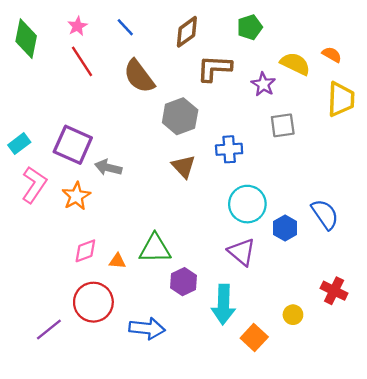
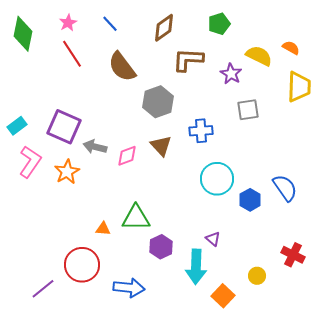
pink diamond: (85, 251) -> (127, 156), moved
purple triangle: (242, 252) -> (213, 239), moved, size x0.6

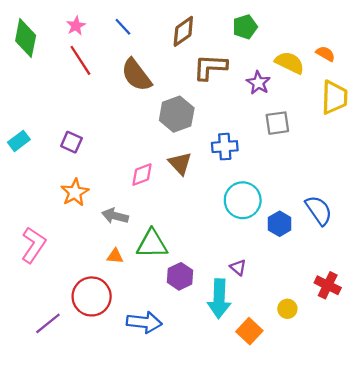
purple square: (64, 127) -> (71, 142), size x0.6
gray arrow: (95, 147) -> (115, 216), moved
pink L-shape: (30, 162) -> (33, 245), moved

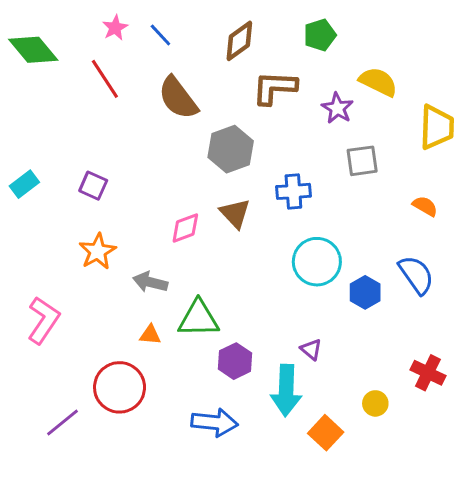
pink star: (76, 26) -> (115, 28), moved
green diamond: (26, 38) -> (33, 50), turned -51
orange semicircle: (325, 54) -> (425, 206), moved
blue arrow: (144, 322) -> (215, 422), moved

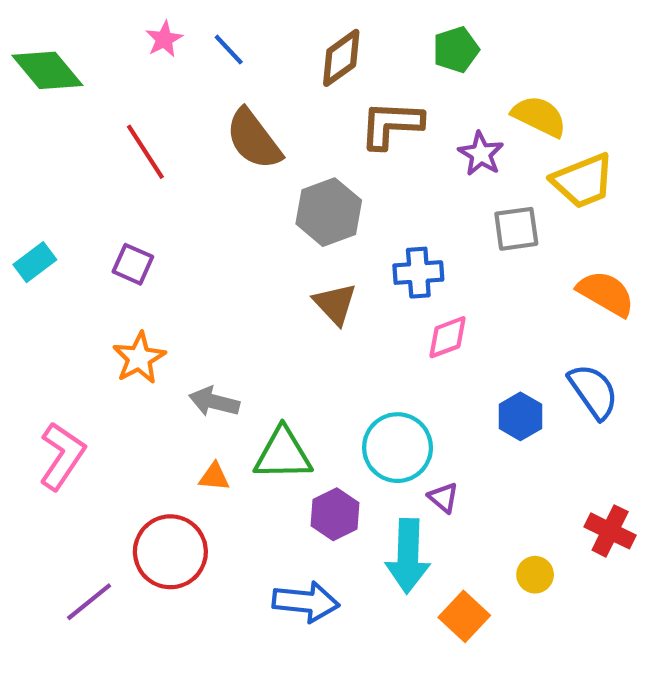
red line: (105, 79) -> (145, 152), moved
yellow trapezoid: (437, 127) -> (583, 181), moved, turned 66
orange semicircle: (425, 206) -> (606, 293), size x1.6
pink diamond: (185, 228) -> (448, 337), moved
cyan circle: (317, 262) -> (398, 448), moved

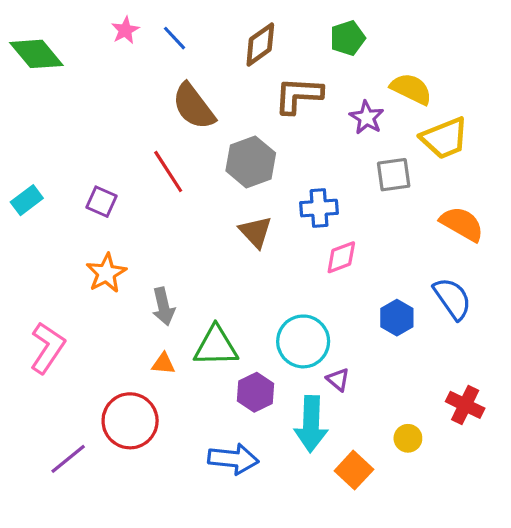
red line: (145, 152) -> (168, 171), moved
gray arrow: (214, 402) -> (163, 306), turned -117

